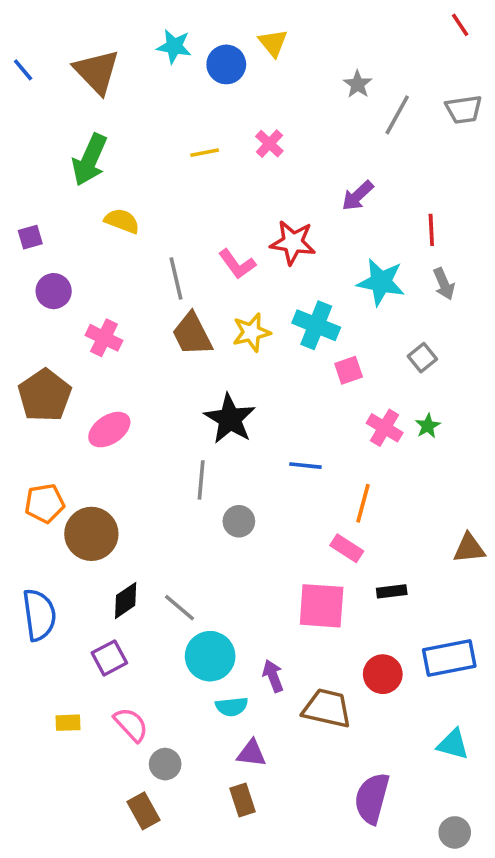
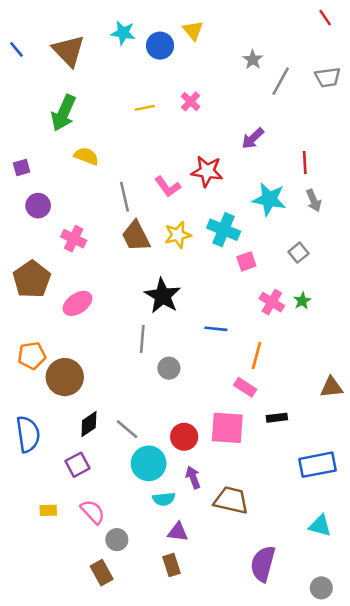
red circle: (383, 674) -> (184, 437), moved

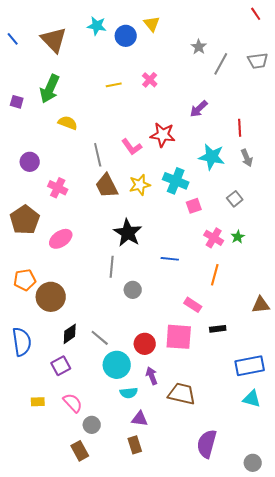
purple square: (22, 168) -> (17, 102), moved, turned 32
orange line: (257, 355) -> (215, 275), moved
cyan triangle: (320, 526) -> (252, 399), moved

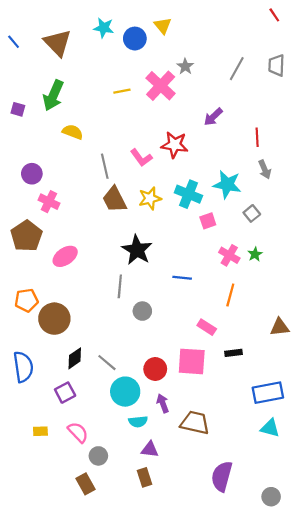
gray star: (199, 47) -> (185, 66), moved
gray trapezoid: (258, 61) -> (276, 65), turned 100
pink cross: (150, 80) -> (161, 86), size x1.8
cyan star: (212, 157) -> (227, 184), moved
pink cross: (58, 188) -> (49, 202), moved

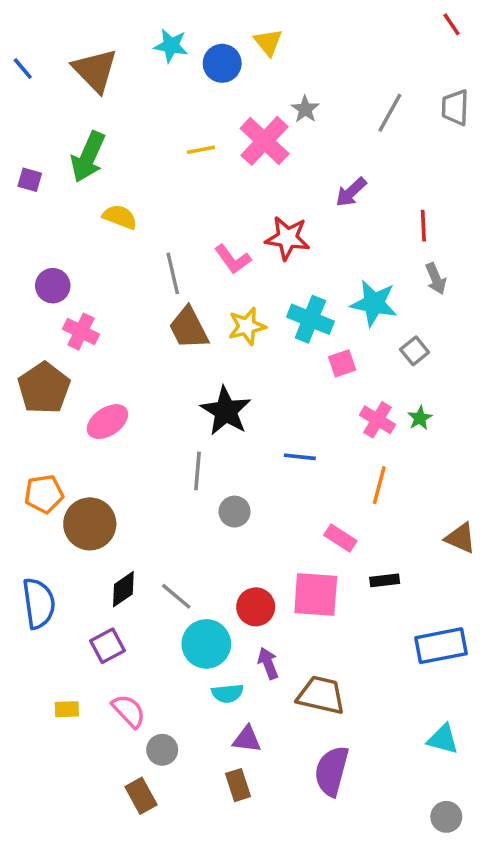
brown triangle: (280, 327) -> (460, 538), turned 30
cyan triangle: (270, 428) -> (443, 739), moved
purple semicircle: (222, 476) -> (332, 771), moved

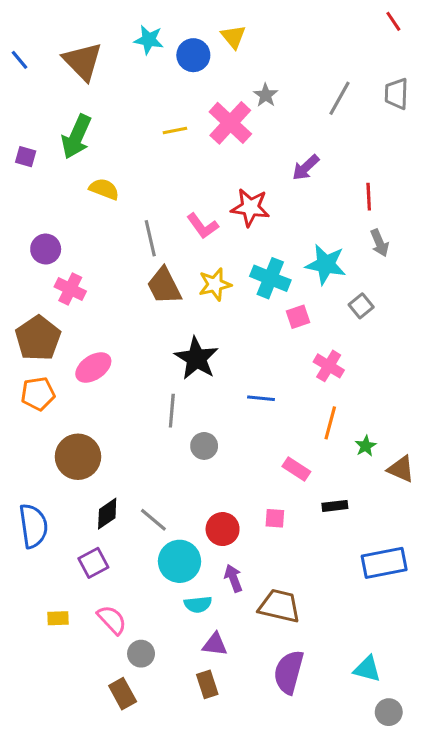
green star: (420, 418) -> (366, 446), moved
orange pentagon: (44, 494) -> (38, 394), moved
pink square: (316, 594) -> (275, 518), size x0.5
cyan triangle: (443, 739) -> (367, 669), moved

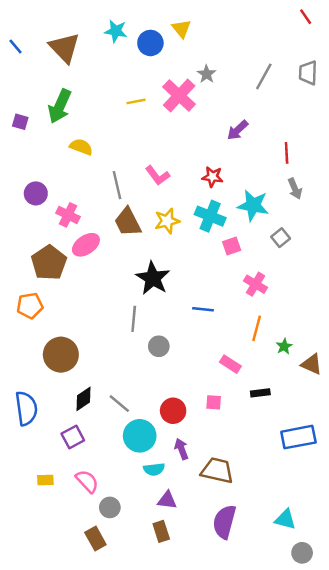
red star: (250, 207) -> (212, 177), moved, size x0.7
pink cross: (70, 289) -> (68, 215), moved
brown pentagon: (38, 338) -> (49, 263), moved
pink ellipse: (93, 367) -> (86, 245), moved

